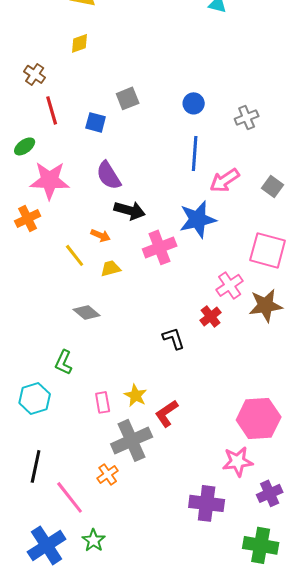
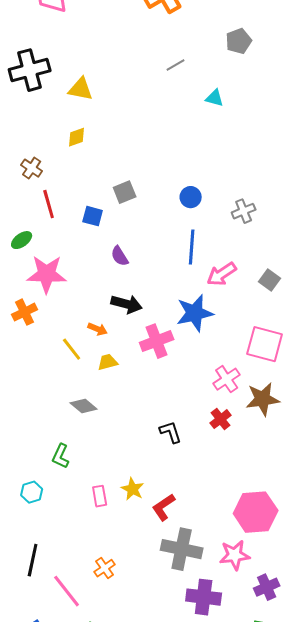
purple semicircle: (109, 175) -> (120, 256), moved, size x0.7
red cross: (211, 316) -> (221, 419), moved
cyan hexagon: (35, 398) -> (32, 492), size x0.7
gray cross: (132, 440) -> (182, 549), moved, turned 36

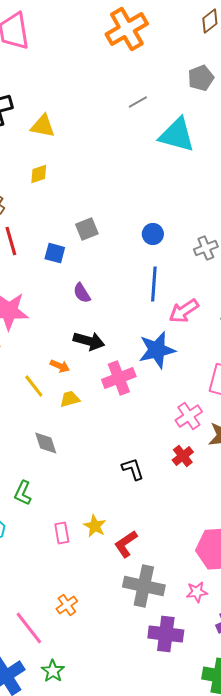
cyan triangle: (215, 98) -> (177, 135), size x2.0
gray diamond: (84, 406) -> (46, 443), turned 32
pink star: (235, 555) -> (197, 592), size x0.7

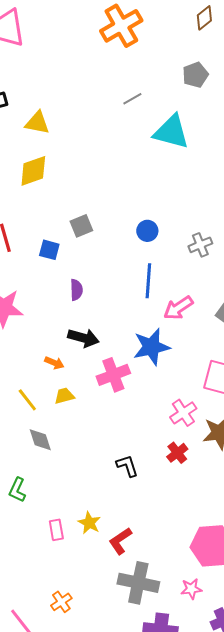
yellow diamond: (39, 174) -> (33, 171), size x1.6
purple semicircle: (82, 293) -> (76, 290), turned -150
yellow line: (34, 386) -> (27, 400), moved

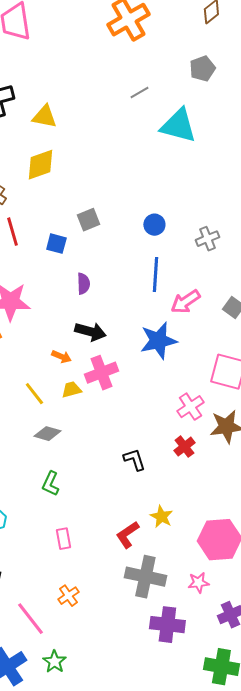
pink cross: (113, 375) -> (101, 373), moved
gray diamond: (40, 440) -> (47, 434), turned -56
green L-shape: (17, 490) -> (50, 484), moved
yellow star: (89, 523) -> (161, 517), moved
pink rectangle: (56, 530) -> (63, 539), moved

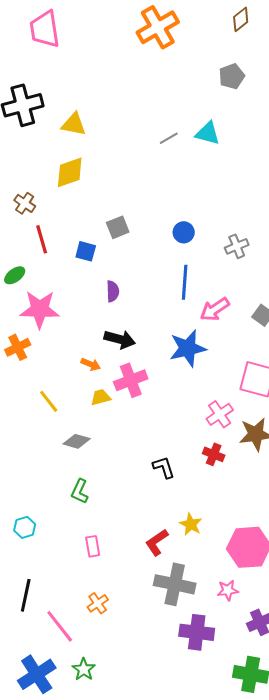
gray line: (139, 93) -> (169, 138), moved
cyan triangle: (178, 126) -> (208, 133), size x0.7
yellow line: (34, 394) -> (49, 401), moved
red cross: (184, 447) -> (214, 454), turned -30

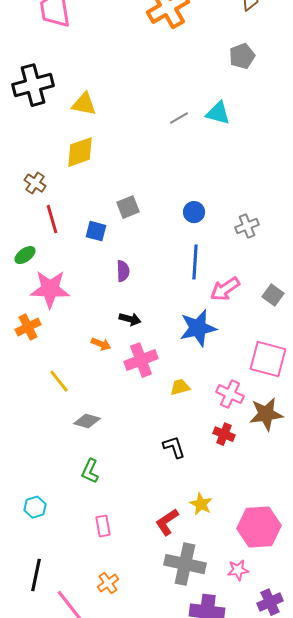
black arrow: (120, 339) -> (130, 319), size x0.7
yellow trapezoid: (101, 397) -> (180, 387), moved
pink cross: (220, 414) -> (230, 394), turned -32

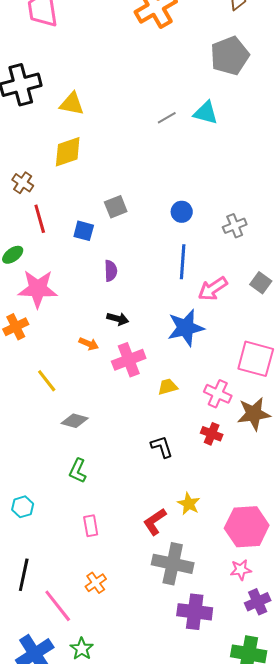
gray pentagon: (242, 56) -> (230, 56), size x1.5
gray square: (273, 295) -> (261, 283), moved
pink star: (238, 570) -> (241, 570), moved

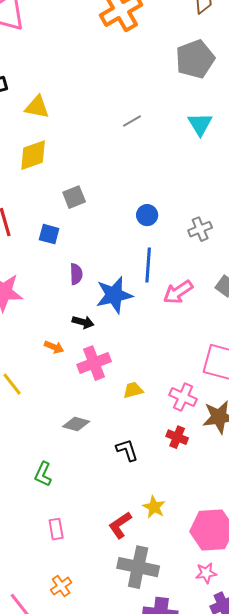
cyan triangle: (206, 113) -> (200, 124), moved, turned 44
gray square: (116, 207) -> (74, 197), moved
blue star: (186, 328) -> (114, 295), moved
gray diamond: (75, 421) -> (76, 424), moved

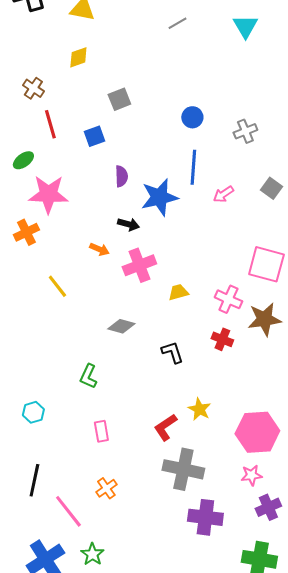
yellow diamond: (33, 155) -> (78, 57), size x0.7
blue square: (49, 234) -> (94, 136), turned -35
pink arrow: (178, 292) -> (223, 194), size x0.7

